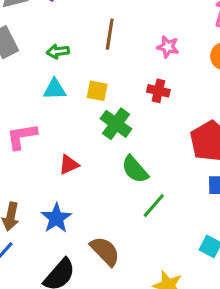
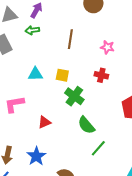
green arrow: (58, 52) -> (32, 30), moved

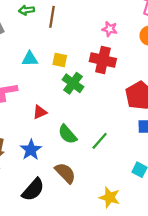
brown line: (70, 39) -> (52, 17), moved
red cross: (101, 75) -> (103, 60), size x1.6
green semicircle: (86, 125) -> (67, 134), moved

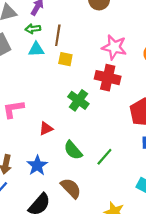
pink star: (110, 29) -> (114, 47), size x1.6
cyan triangle: (30, 59) -> (36, 49), moved
yellow square: (60, 60) -> (65, 59), moved

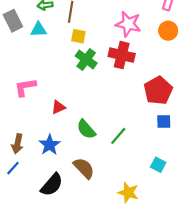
cyan triangle: (36, 49) -> (38, 30), moved
green cross: (78, 100) -> (86, 59), moved

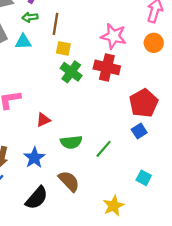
blue square: (164, 122) -> (139, 131), moved, turned -32
green semicircle: (86, 129) -> (71, 142), turned -55
yellow star: (128, 192) -> (114, 206), turned 30

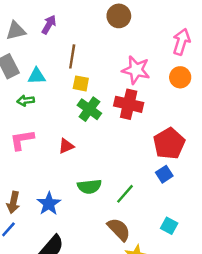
green arrow: (30, 17) -> (26, 101), moved
red triangle: (43, 120) -> (66, 146), moved
brown semicircle: (69, 181) -> (119, 229), moved

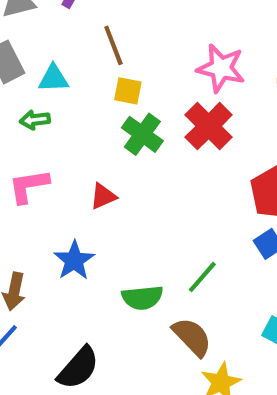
brown line: (72, 56) -> (113, 45), turned -30
red cross: (129, 104) -> (209, 126), turned 32
green semicircle: (89, 186) -> (142, 298), moved
blue star: (49, 204) -> (74, 260), moved

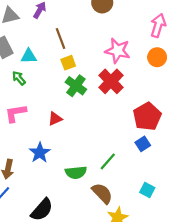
yellow square: (128, 91) -> (68, 63), turned -32
green arrow: (35, 120) -> (19, 78), turned 56

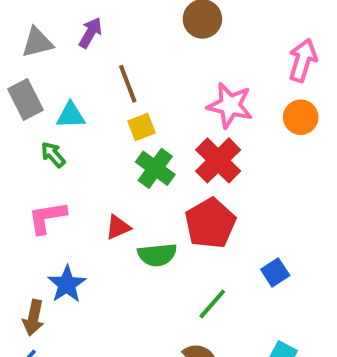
red pentagon: (147, 116) -> (210, 223), moved
blue star: (40, 153) -> (67, 284), moved
green semicircle: (76, 172) -> (157, 255), moved

